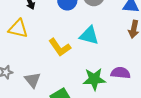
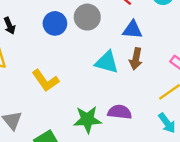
cyan triangle: (89, 35) -> (107, 62), moved

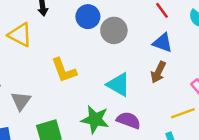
gray circle: (87, 17) -> (114, 30), moved
cyan triangle: (107, 62) -> (118, 84), moved

